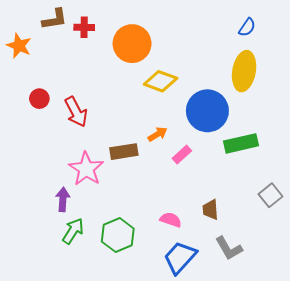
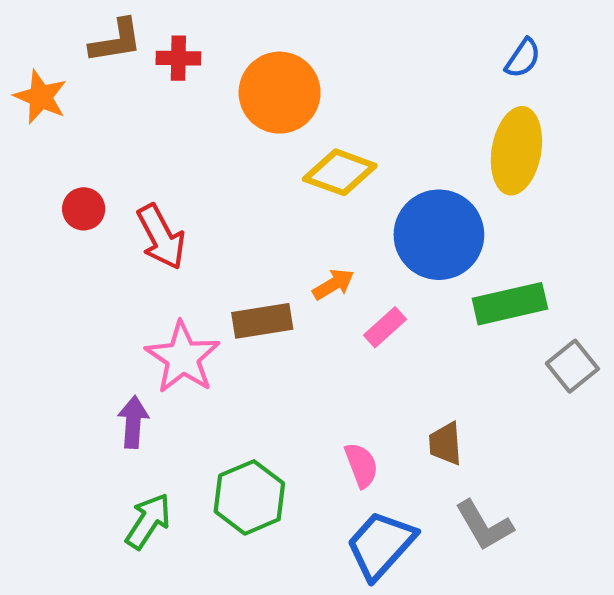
gray square: (271, 195) -> (572, 366), moved
pink semicircle: (171, 220) -> (361, 465), turned 50
green arrow: (73, 231) -> (148, 521), moved

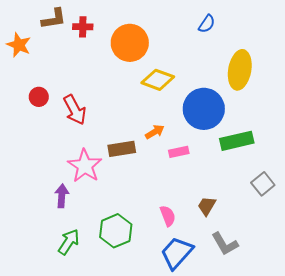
blue semicircle: (523, 58) -> (207, 24), moved
pink rectangle: (385, 327) -> (179, 152), turned 30
gray square: (572, 366) -> (263, 184), moved
brown trapezoid: (445, 444) -> (207, 206), turned 35

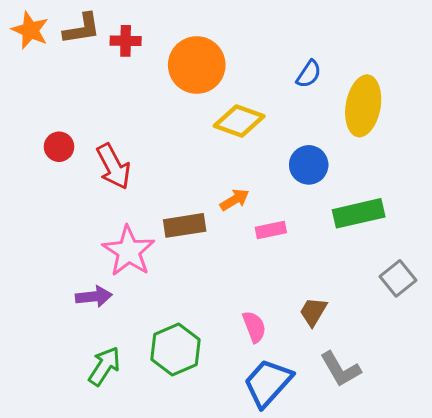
blue semicircle: (207, 24) -> (309, 74), moved
orange star: (19, 45) -> (30, 30), moved
blue circle: (204, 109) -> (309, 165), size x0.6
purple arrow: (62, 196) -> (94, 297), turned 80

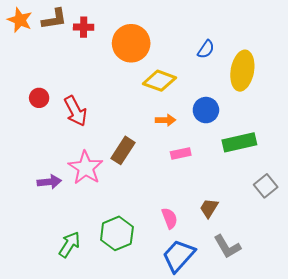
orange arrow: (235, 200) -> (166, 120), moved, turned 30
brown rectangle: (185, 225) -> (123, 150), turned -48
purple arrow: (94, 297) -> (49, 182), moved

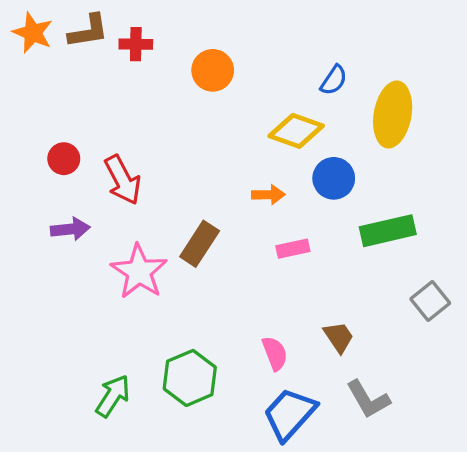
orange circle: (131, 43) -> (213, 70), size x0.7
yellow diamond: (159, 81) -> (296, 131), moved
purple arrow: (49, 182) -> (70, 229), moved
brown trapezoid: (209, 208) -> (339, 337), turned 115

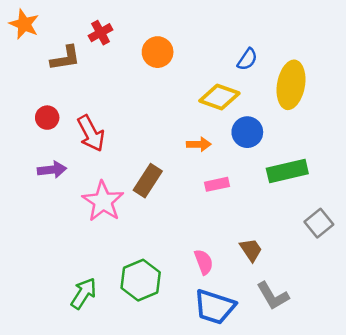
brown L-shape: (88, 31) -> (65, 58), moved
red cross: (136, 44) -> (101, 33), turned -30
blue trapezoid: (290, 414) -> (215, 307), turned -114

